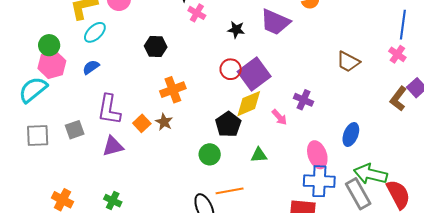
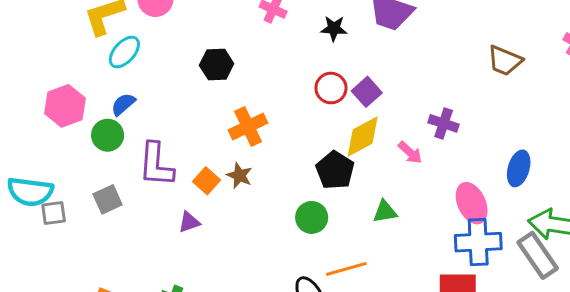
green circle: (49, 45) -> (108, 135), moved
purple square: (254, 74) -> (367, 92), size x0.6
cyan semicircle: (33, 90) -> (30, 192), moved, turned -128
gray square: (38, 135) -> (54, 213), size x0.7
purple triangle: (113, 146) -> (189, 222), moved, size x0.7

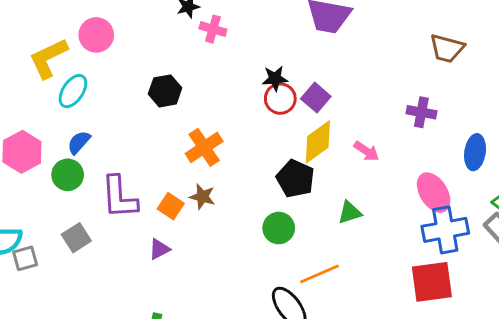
black star: (334, 28) -> (275, 78), moved
purple cross: (444, 123) -> (421, 112), moved

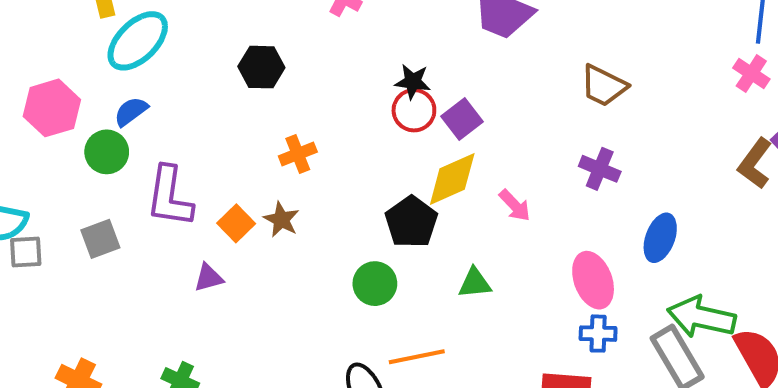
brown trapezoid: (447, 48) -> (604, 86), moved
cyan ellipse: (73, 91) -> (138, 41), size x1.4
orange cross: (204, 147) -> (298, 154), size x0.7
blue cross: (445, 230) -> (598, 334), size x0.6

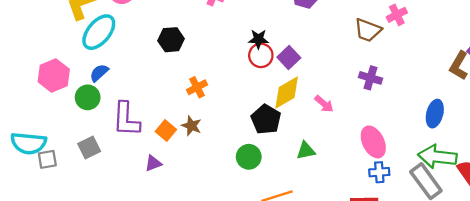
pink cross: (751, 74) -> (397, 15), moved, turned 36
blue ellipse: (660, 238) -> (435, 114), moved

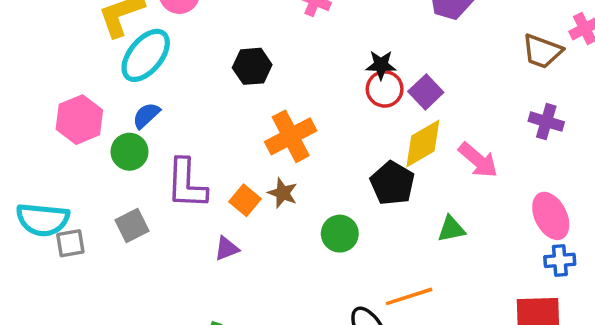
orange cross: (197, 87) -> (291, 136), size x1.6
pink arrow: (324, 104) -> (478, 160), size x1.4
green circle: (249, 157) -> (340, 234), moved

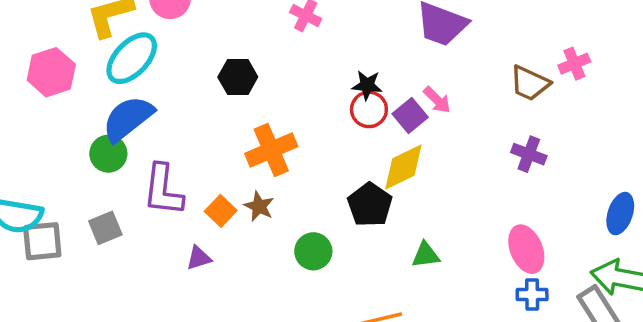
blue semicircle: (146, 115) -> (128, 119), size x1.8
pink hexagon: (79, 120) -> (51, 72), moved
pink arrow: (478, 160) -> (437, 100), moved, size x0.7
gray square: (70, 243) -> (42, 241), size x1.4

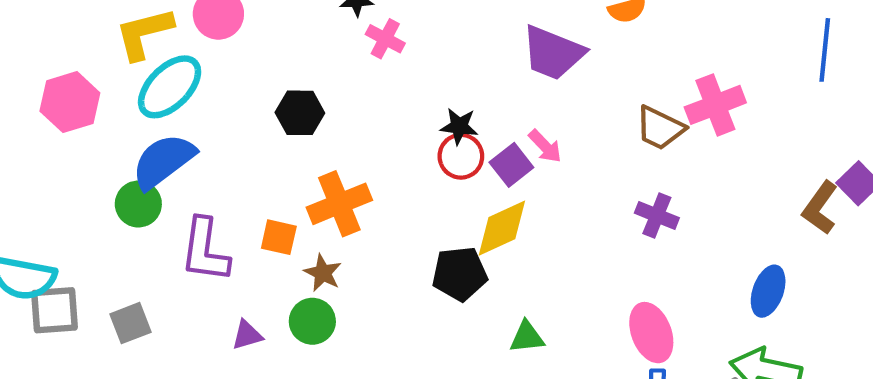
pink cross: (574, 64) -> (715, 105), size x1.5
black pentagon: (370, 205) -> (460, 274), turned 30
orange square: (221, 211) -> (279, 237), moved, turned -32
gray square: (105, 228) -> (130, 323), moved
green circle: (313, 251) -> (312, 321), moved

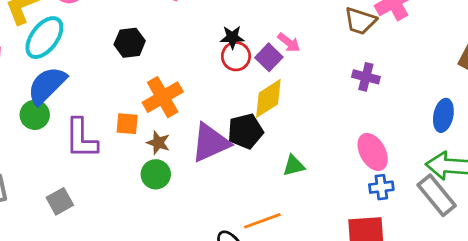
gray square: (130, 323) -> (60, 201), moved
purple triangle: (247, 335) -> (210, 143), moved, size x2.0

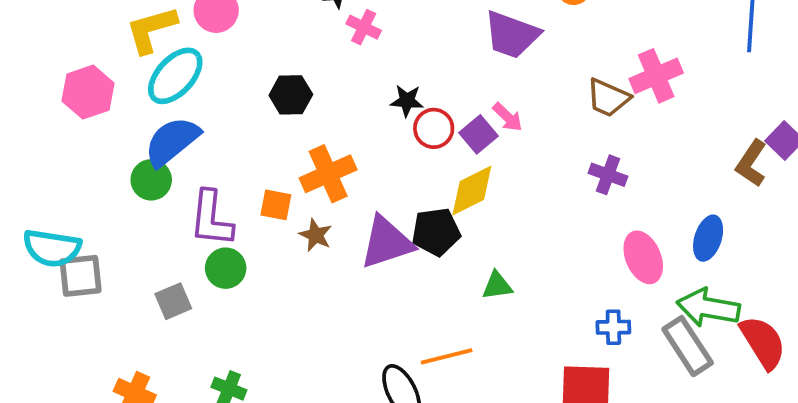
black star: (232, 37) -> (407, 101), moved
pink ellipse: (373, 152) -> (643, 257), moved
green circle: (156, 174) -> (226, 268), moved

